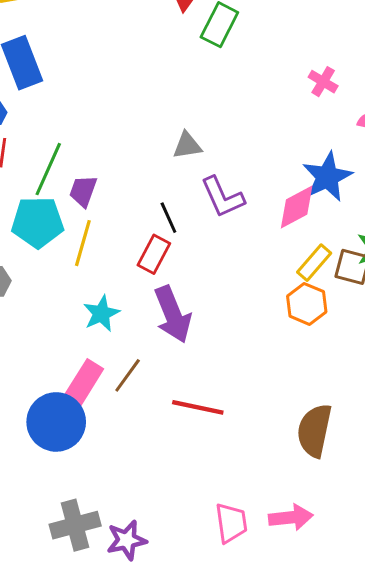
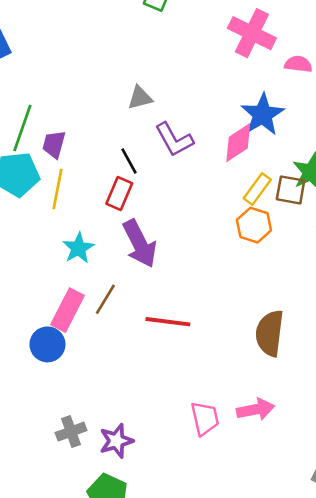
pink cross: (323, 82) -> (252, 33), size x1.8
blue circle: (56, 422) -> (47, 344), size x0.7
gray cross: (75, 525) -> (71, 432), size x0.7

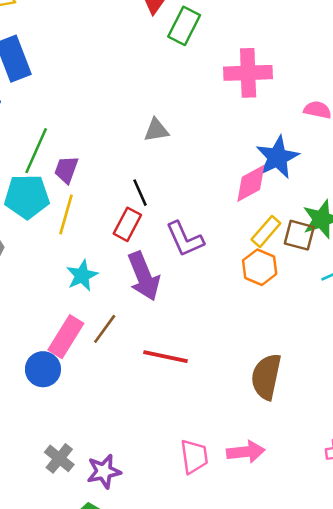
pink cross: (252, 33) -> (248, 73), moved, turned -33
purple L-shape: (174, 140) -> (185, 239), moved
gray cross: (71, 432) -> (59, 458), turned -36

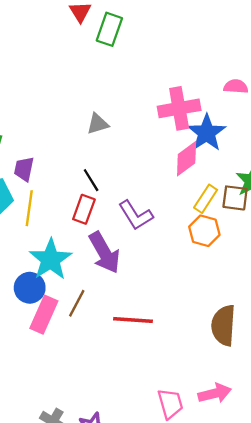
pink cross: (248, 73) -> (179, 108), moved
cyan star: (82, 275) -> (51, 259), size x1.5
blue circle: (43, 369) -> (30, 288), moved

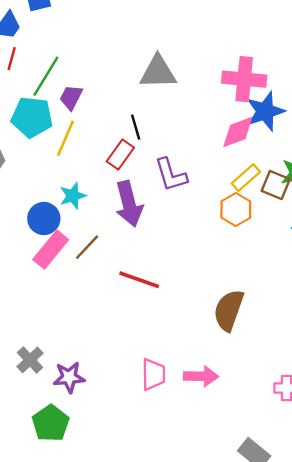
gray triangle: (98, 124) -> (158, 72), size x1.6
cyan star: (51, 259) -> (73, 196), size x0.6

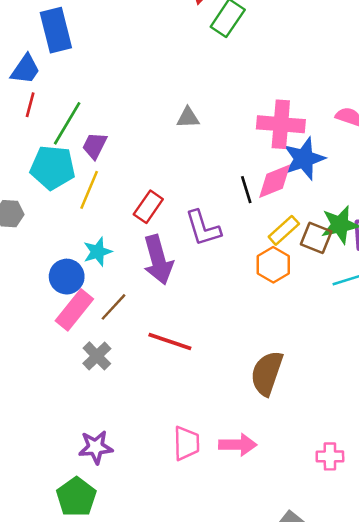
gray triangle: (158, 72) -> (188, 118), size x0.6
black line: (136, 127) -> (246, 190), moved
gray cross: (30, 360) -> (97, 356), moved

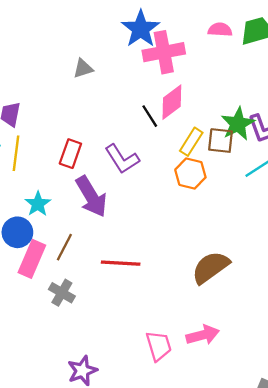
blue star: (304, 159) -> (141, 29), moved
brown semicircle: (267, 373) -> (211, 267), turned 51

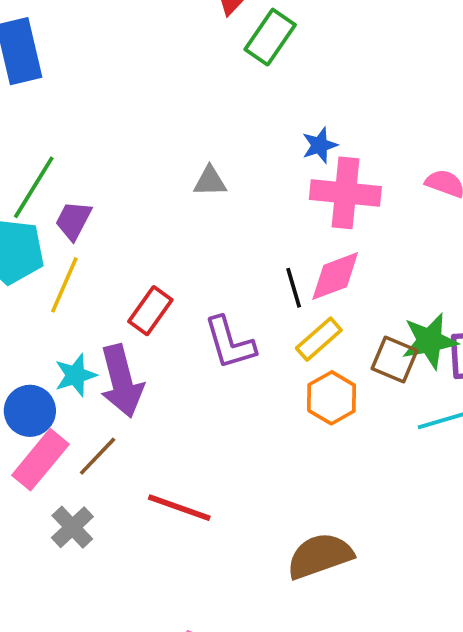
blue star: (141, 29) -> (320, 145), size x0.6
yellow rectangle: (191, 142) -> (319, 339), moved
purple arrow: (91, 196) -> (122, 381), moved

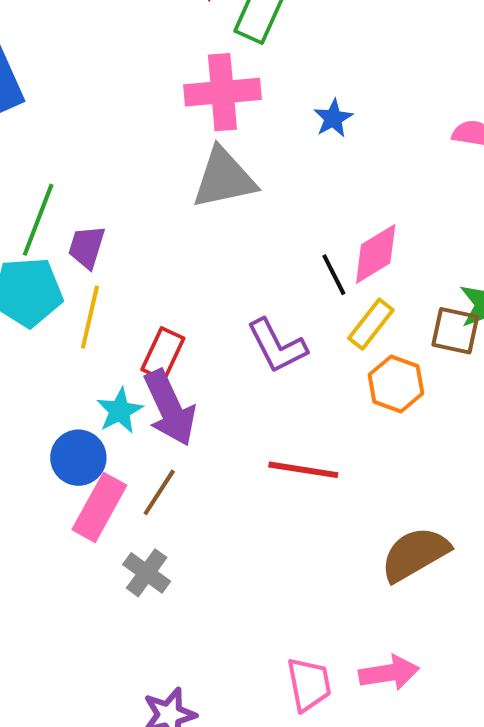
gray triangle: (210, 181) -> (224, 178), size x1.8
pink cross: (345, 193) -> (222, 92), moved
red rectangle: (150, 311) -> (163, 354), moved
red line: (179, 508) -> (303, 470), moved

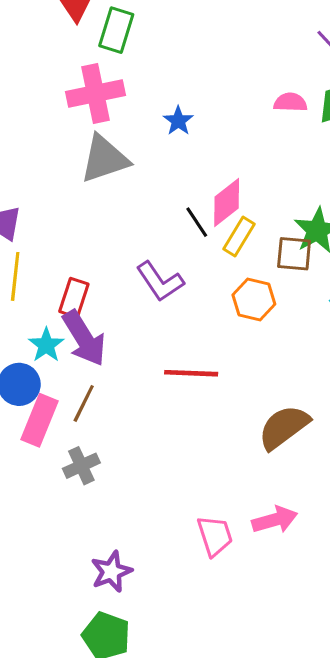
blue star: (333, 118) -> (178, 121), moved
yellow rectangle: (371, 324) -> (239, 236), moved
gray cross: (147, 573) -> (81, 466), turned 36

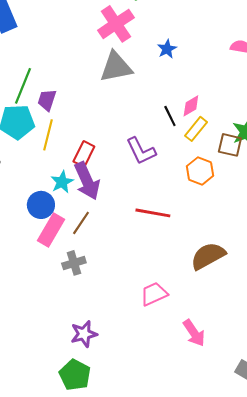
pink cross: (95, 93) -> (116, 24), turned -30
pink diamond: (227, 203) -> (191, 106), size x0.7
pink arrow: (275, 520) -> (194, 333), moved, turned 64
pink trapezoid: (215, 536) -> (154, 294), moved, turned -104

